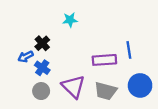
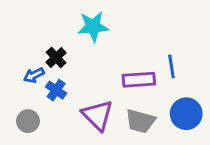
cyan star: (70, 20) -> (93, 26), size x1.5
gray circle: (41, 91) -> (28, 121), moved

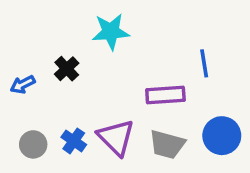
blue line: (171, 66) -> (204, 63), moved
blue arrow: (34, 75) -> (23, 85), moved
blue cross: (56, 90) -> (74, 141), moved

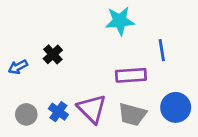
cyan star: (111, 32) -> (120, 21), moved

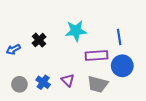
cyan star: (120, 21) -> (76, 31), moved
blue circle: (176, 107) -> (122, 66), moved
purple triangle: (92, 109) -> (68, 80), size x0.6

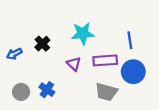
purple triangle: (68, 80) -> (74, 64), moved

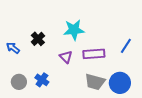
blue line: (130, 40) -> (126, 46), moved, turned 42
blue arrow: (14, 54) -> (13, 48), turned 64
blue circle: (133, 72) -> (120, 83), moved

